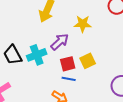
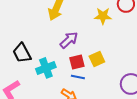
yellow star: (83, 24) -> (103, 16), moved
cyan cross: (37, 55) -> (46, 68), moved

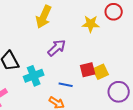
yellow square: (97, 59) -> (101, 72), moved
red square: (77, 62) -> (88, 70), moved

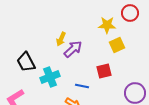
yellow arrow: (44, 17) -> (61, 39), moved, size x0.6
yellow square: (101, 72) -> (117, 45), moved

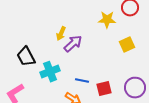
yellow square: (117, 45) -> (127, 45), moved
red square: (104, 71) -> (104, 89), moved

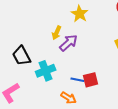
yellow star: (107, 20) -> (80, 14), moved, turned 30
red square: (104, 89) -> (91, 80), moved

